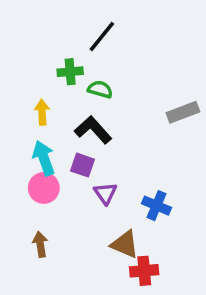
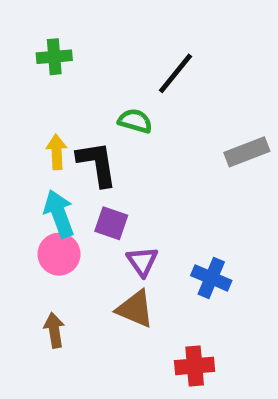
black line: (102, 37) -> (176, 73), moved
green cross: (70, 72) -> (54, 57), moved
black L-shape: (93, 130) -> (97, 164), moved, turned 33
brown triangle: (125, 244) -> (135, 309), moved

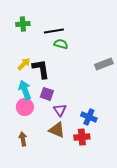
black line: (176, 73) -> (54, 31), moved, turned 42
green semicircle: (135, 121) -> (61, 44), moved
yellow arrow: (57, 152) -> (24, 64), turned 48
red cross: (195, 366) -> (82, 137), moved

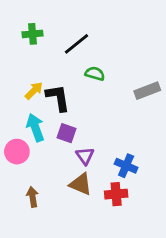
black line: (54, 31) -> (76, 44), turned -30
green semicircle: (61, 44) -> (95, 74), moved
pink circle: (25, 107) -> (17, 152), moved

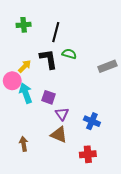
black line: (76, 44) -> (56, 32), turned -36
black L-shape: (58, 98) -> (48, 59), moved
pink circle: (17, 152) -> (12, 81), moved
red cross: (116, 194) -> (88, 154), moved

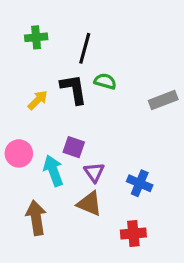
pink circle: (12, 81) -> (19, 153), moved
cyan arrow: (26, 93) -> (53, 171), moved
brown arrow: (24, 144) -> (36, 218), size x1.5

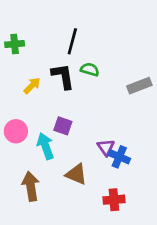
green cross: (36, 37) -> (15, 44), moved
purple triangle: (94, 172) -> (106, 147), moved

